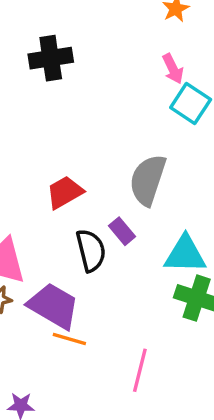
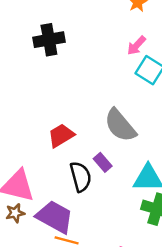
pink arrow: (173, 69) -> (136, 46), turned 70
gray semicircle: (148, 180) -> (120, 125), turned -57

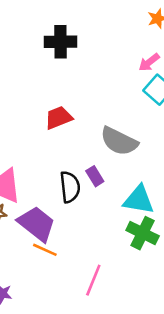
gray semicircle: (120, 125) -> (119, 141), turned -33
red trapezoid: (61, 135) -> (59, 118), moved

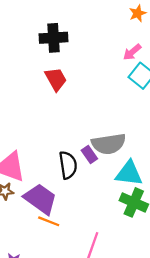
red trapezoid: (59, 118) -> (56, 79), moved, turned 85
gray semicircle: (119, 141) -> (109, 144), moved, turned -32

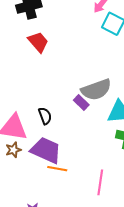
black semicircle: (68, 165) -> (45, 116), moved, size x0.7

